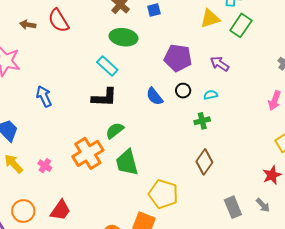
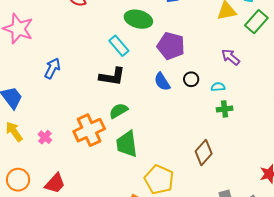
purple pentagon: (178, 58) -> (171, 46), moved
blue arrow: (44, 96) -> (52, 68), turned 45
green cross: (202, 121) -> (225, 109), moved

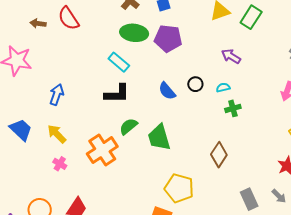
purple pentagon: (171, 46) -> (168, 38), moved
yellow arrow: (14, 132) -> (57, 134), moved
green trapezoid: (127, 144) -> (159, 137), moved

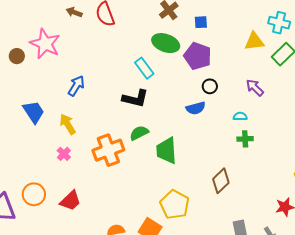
black circle: (195, 84) -> (210, 86), moved
blue semicircle: (167, 91) -> (196, 108), moved, turned -78

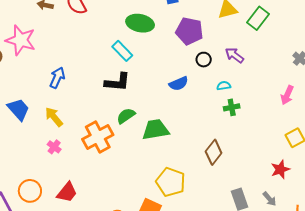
purple pentagon: (198, 56) -> (189, 31), moved
black circle: (210, 86) -> (204, 60), moved
green trapezoid: (167, 151) -> (156, 130), turned 92

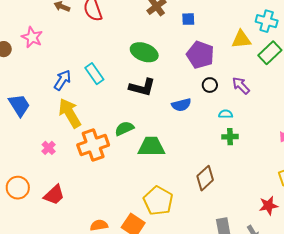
green ellipse: (140, 23) -> (144, 52), moved
pink star: (21, 40) -> (32, 37), size x0.7
cyan rectangle: (122, 51) -> (94, 74), moved
black L-shape: (117, 82) -> (142, 87), moved
yellow arrow: (54, 117) -> (70, 113), moved, size x1.4

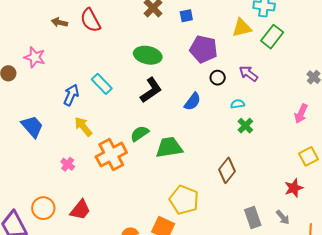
black L-shape: (142, 87) -> (151, 90), turned -40
blue semicircle: (181, 105) -> (192, 102), turned -30
yellow arrow: (70, 113) -> (83, 127), size x0.7
green cross: (230, 137) -> (245, 126), turned -35

